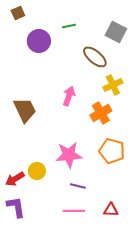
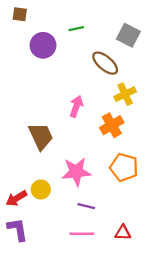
brown square: (18, 13) -> (20, 14), turned 32
brown trapezoid: (25, 110) -> (41, 136), moved

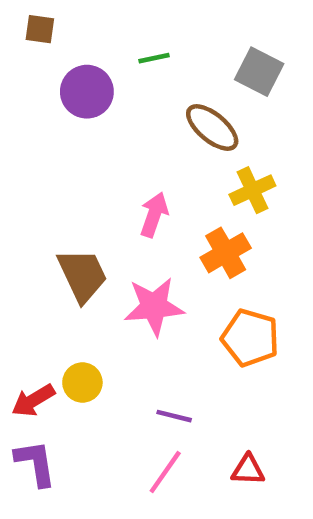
pink star: (76, 172) -> (154, 306), moved
pink line: (82, 234) -> (165, 472), turned -55

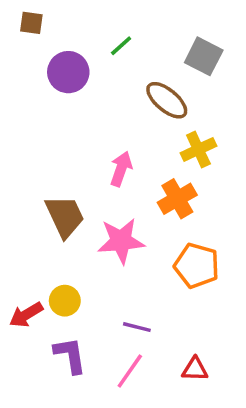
green line: (154, 58) -> (121, 46), turned -30
purple L-shape: (35, 463) -> (70, 355), moved

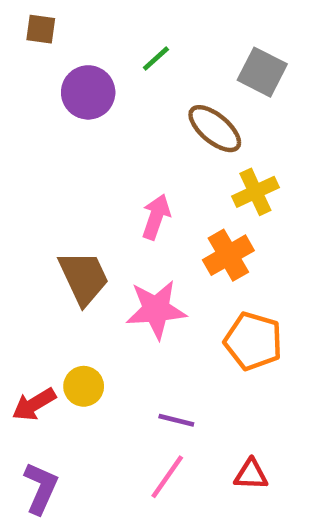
purple L-shape: (70, 355) -> (41, 488), moved, turned 33

